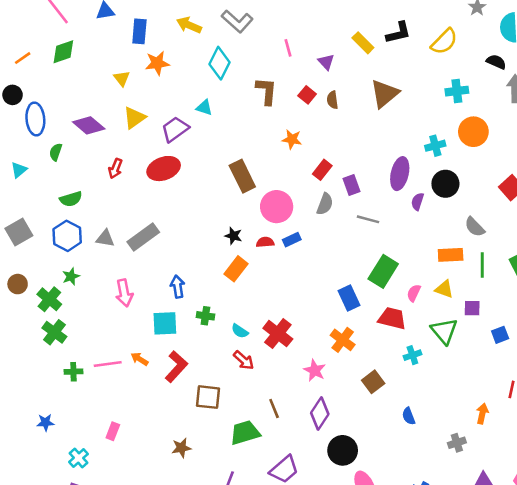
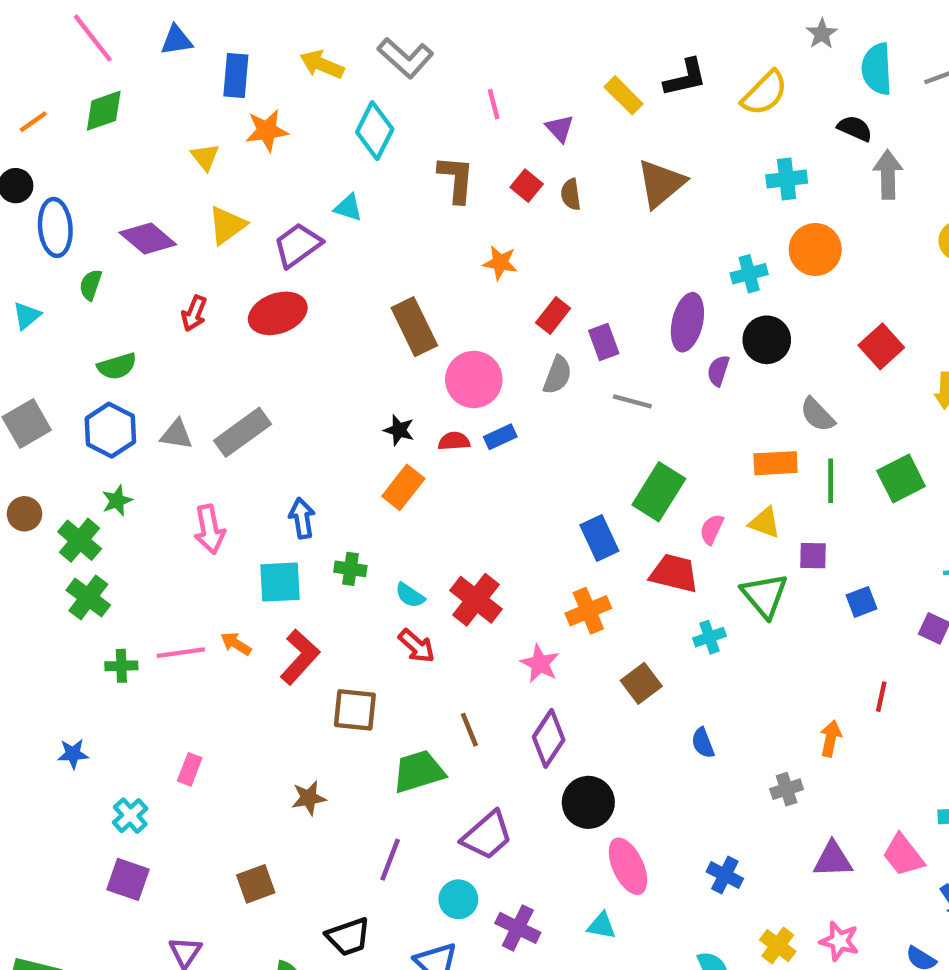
orange cross: (343, 340) -> (588, 611), turned 30

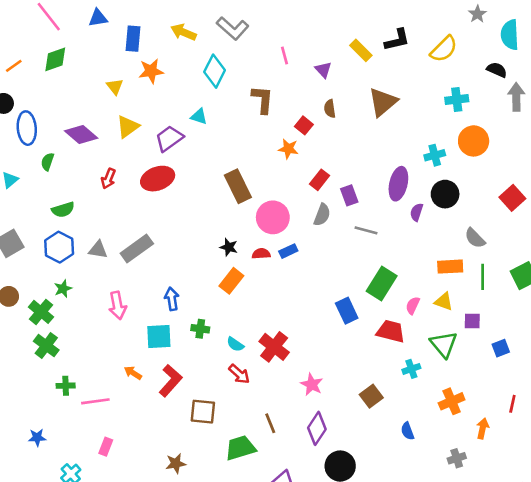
red square: (527, 186) -> (304, 125), moved
orange cross: (588, 611) -> (452, 401), moved
pink line: (181, 653) -> (95, 401), moved

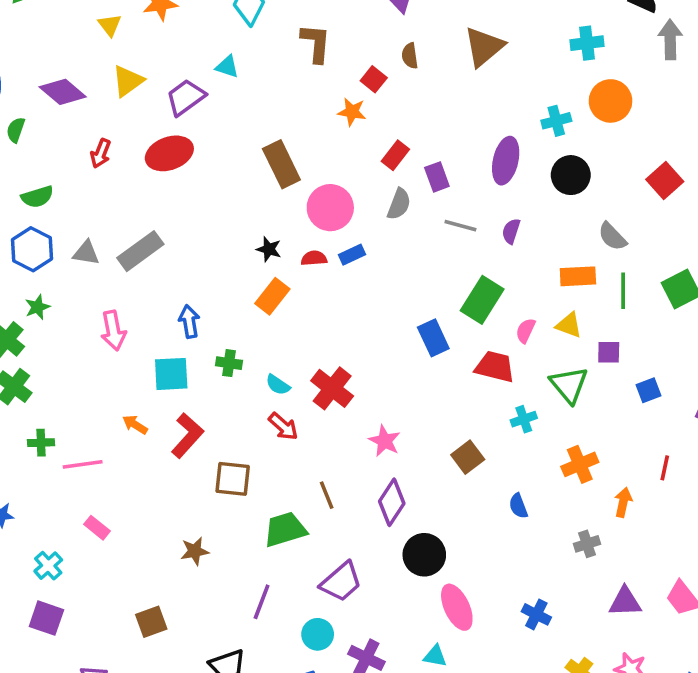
purple semicircle: (417, 212) -> (511, 231), moved
pink rectangle: (106, 447) -> (97, 528), turned -72

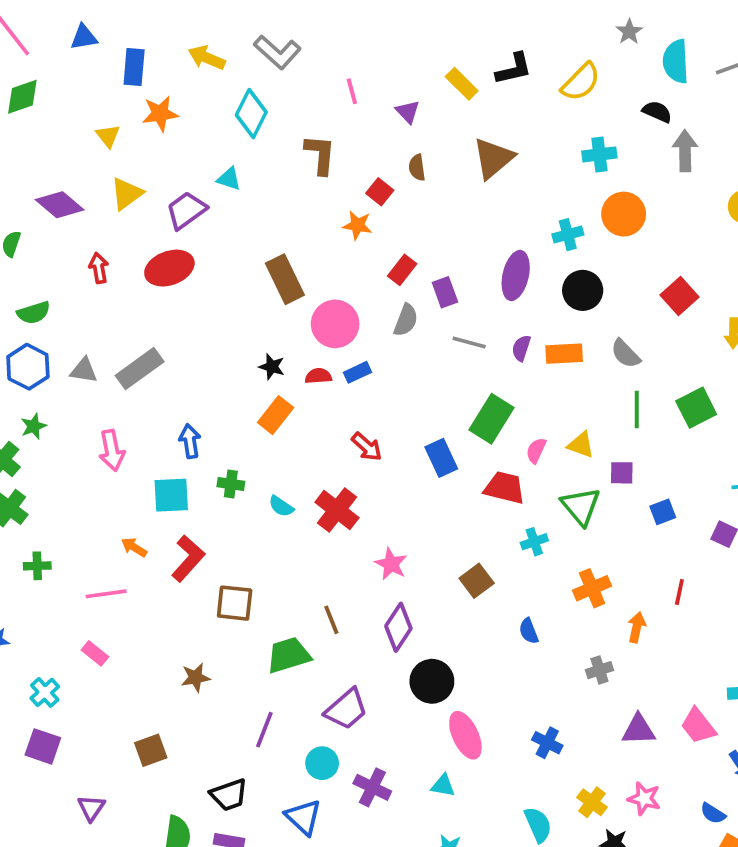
red arrow: (101, 153) -> (99, 268), turned 148
orange rectangle: (578, 276) -> (564, 354), moved
red arrow: (283, 426) -> (367, 447), moved
pink line: (83, 464) -> (106, 594), moved

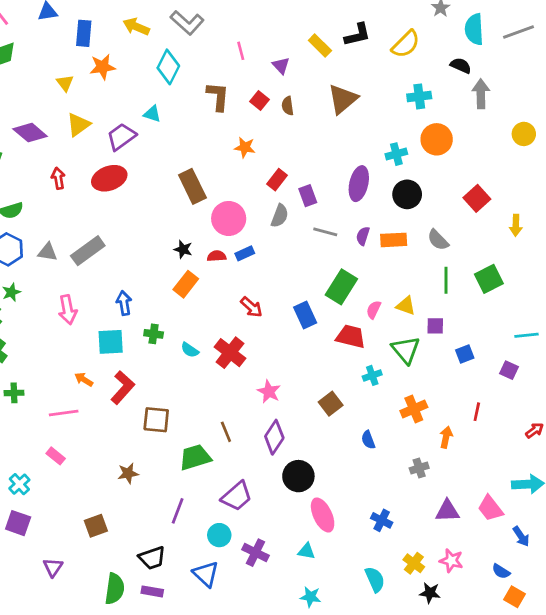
red square: (380, 192) -> (260, 100), moved

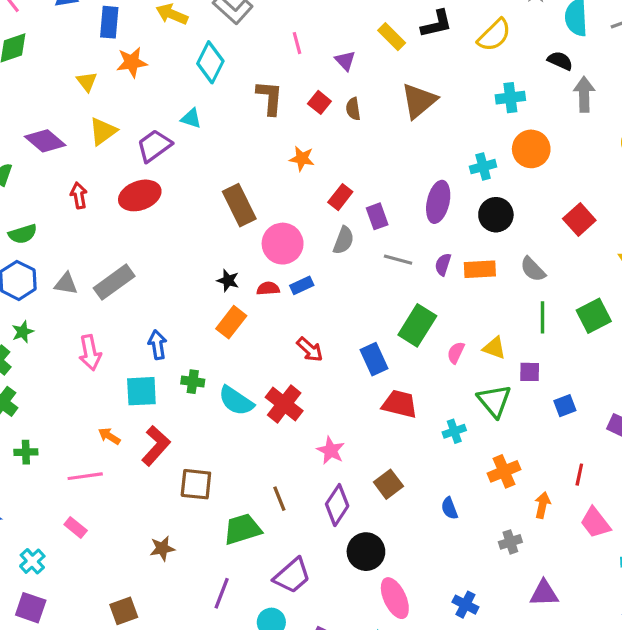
red trapezoid: (351, 337) -> (400, 404), moved
cyan semicircle: (190, 350) -> (236, 401), size x1.6
brown square: (331, 404) -> (388, 484), moved
pink trapezoid: (490, 508) -> (595, 523), moved

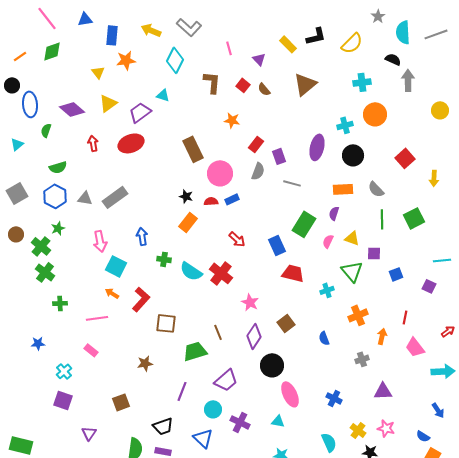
brown semicircle: (353, 109) -> (264, 89), turned -32
purple semicircle: (443, 264) -> (334, 213), moved
cyan square: (141, 391) -> (116, 266), moved, turned 30

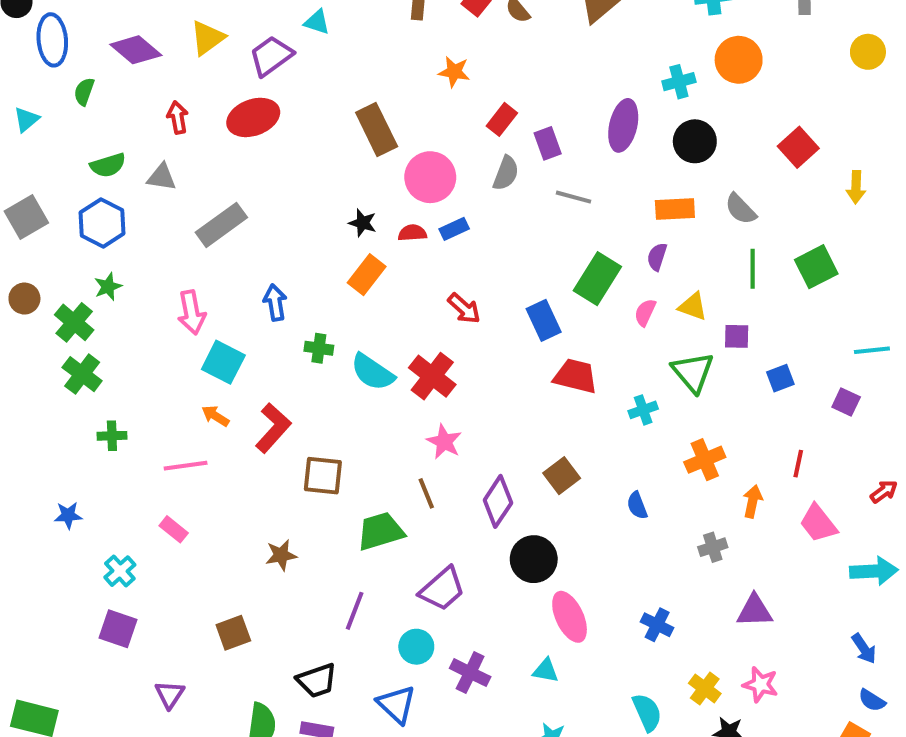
gray triangle: (85, 198) -> (162, 177), moved
pink star: (250, 302) -> (444, 442), moved
blue semicircle: (423, 436) -> (872, 700), moved

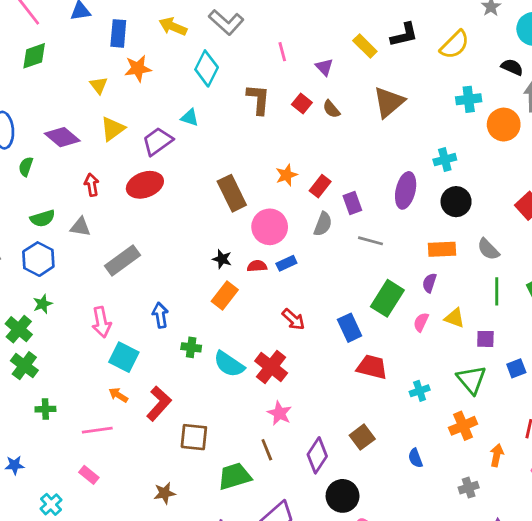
orange circle: (739, 60) -> (504, 125), moved
orange star: (454, 72) -> (286, 175), moved, turned -30
green triangle: (693, 372) -> (471, 380), moved

